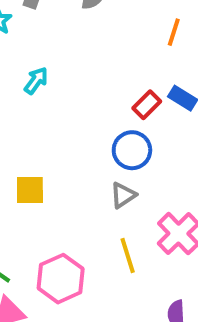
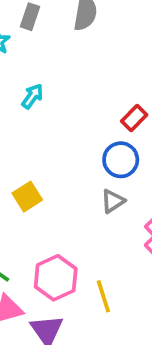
yellow square: (30, 190) -> (27, 197), turned -32
yellow line: (128, 255) -> (103, 296), moved

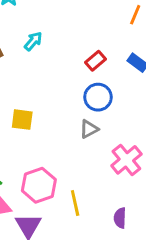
red rectangle: (134, 118) -> (95, 61), moved
yellow square: (27, 197) -> (22, 120), turned 35

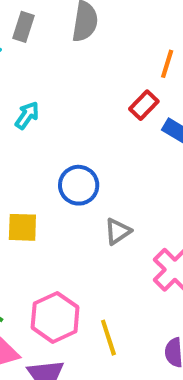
red rectangle: (95, 61) -> (144, 105), moved
blue circle: (98, 97) -> (79, 185), moved

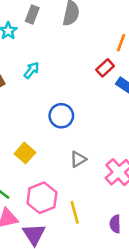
yellow square: (22, 227) -> (25, 153), moved, turned 36
gray triangle: (118, 231) -> (78, 159), moved

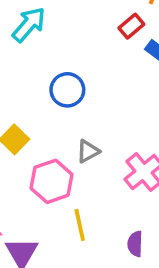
cyan arrow: (31, 70) -> (29, 24), size x1.5
pink hexagon: (42, 198) -> (52, 181), moved

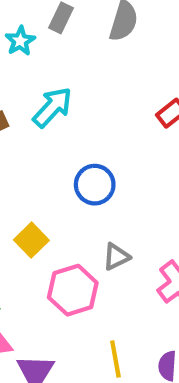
yellow line: (80, 225) -> (115, 359), moved

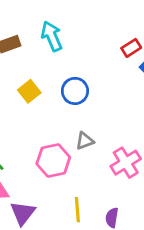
cyan arrow: (52, 107) -> (52, 36), turned -72
yellow square: (31, 240) -> (29, 91), moved

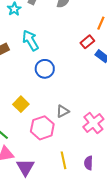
yellow square: (29, 91) -> (21, 104), moved
blue circle: (75, 91) -> (45, 69), moved

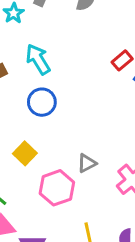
blue circle: (45, 69) -> (42, 102), moved

